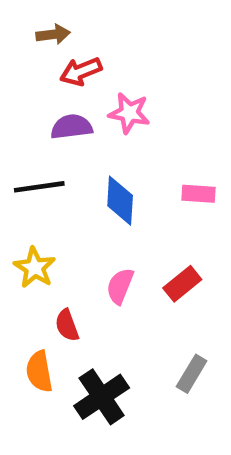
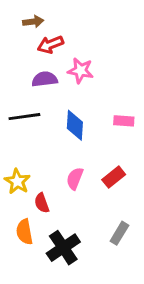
yellow star: (35, 268) -> (17, 181), moved

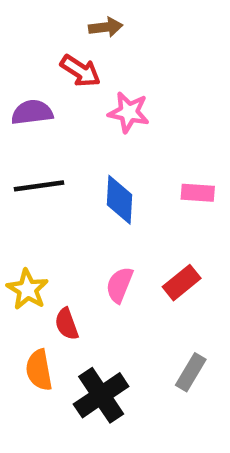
brown arrow: (33, 22) -> (106, 27), moved
red arrow: (50, 45) -> (80, 71), turned -125
purple semicircle: (45, 79) -> (32, 112), moved

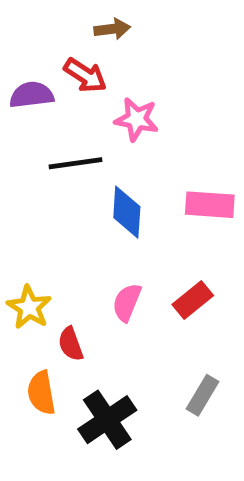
purple semicircle: (32, 112) -> (32, 95), moved
black line: (39, 186) -> (76, 163), moved
pink rectangle: (198, 193) -> (210, 205), size x1.4

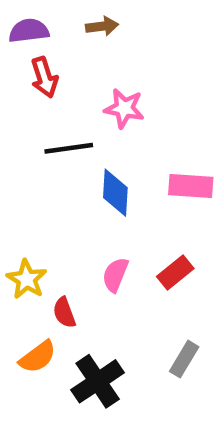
red arrow: (85, 75) -> (44, 77), moved, turned 39
purple semicircle: (32, 95) -> (29, 31), moved
orange semicircle: (41, 393) -> (38, 357), turned -117

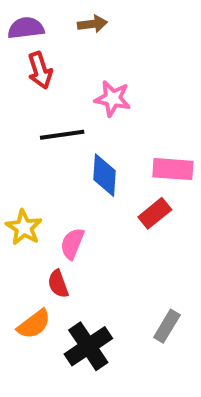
red rectangle: (175, 273) -> (155, 213), moved
pink semicircle: (115, 275) -> (72, 244), moved
yellow star: (27, 279) -> (24, 227), moved

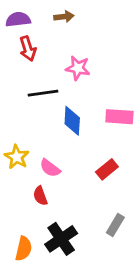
red rectangle: (155, 213) -> (107, 169), moved
pink semicircle: (72, 244) -> (50, 168), turned -75
orange semicircle: (34, 324) -> (24, 249), moved, turned -40

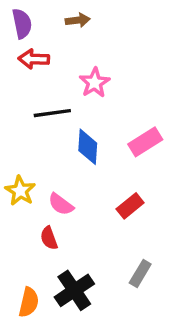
purple semicircle: (18, 19) -> (22, 24), turned 85
red arrow: (28, 49) -> (34, 59), turned 110
pink star: (78, 68) -> (95, 83), turned 30
pink rectangle: (119, 117) -> (145, 142), turned -36

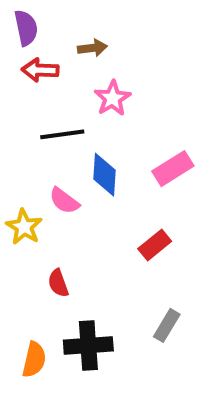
brown arrow: (78, 20) -> (92, 48), moved
pink semicircle: (61, 204) -> (64, 201), moved
black cross: (74, 290) -> (88, 345), turned 30

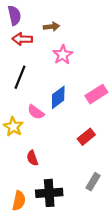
black line: (62, 134) -> (20, 77), moved, turned -60
blue diamond: (104, 175) -> (58, 97), turned 50

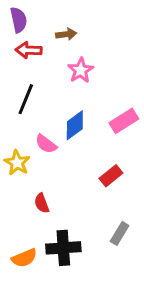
orange semicircle: (19, 201) -> (24, 258), turned 54

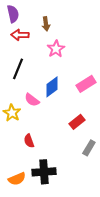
brown arrow: (66, 34) -> (46, 24), turned 88
gray rectangle: (120, 233) -> (89, 148), moved

